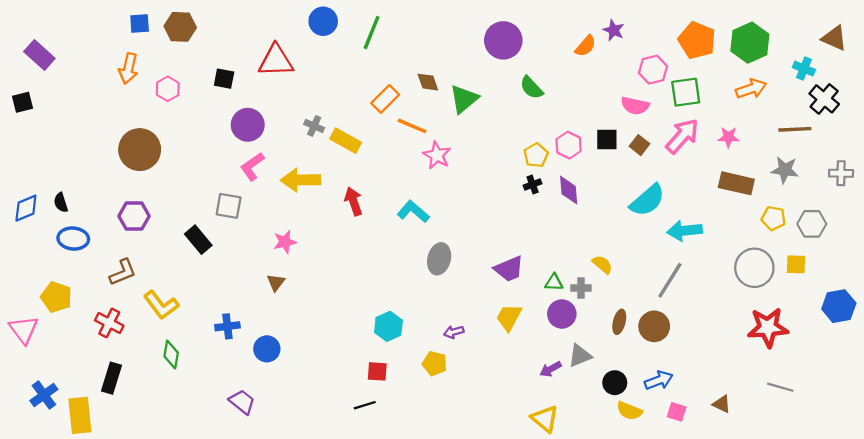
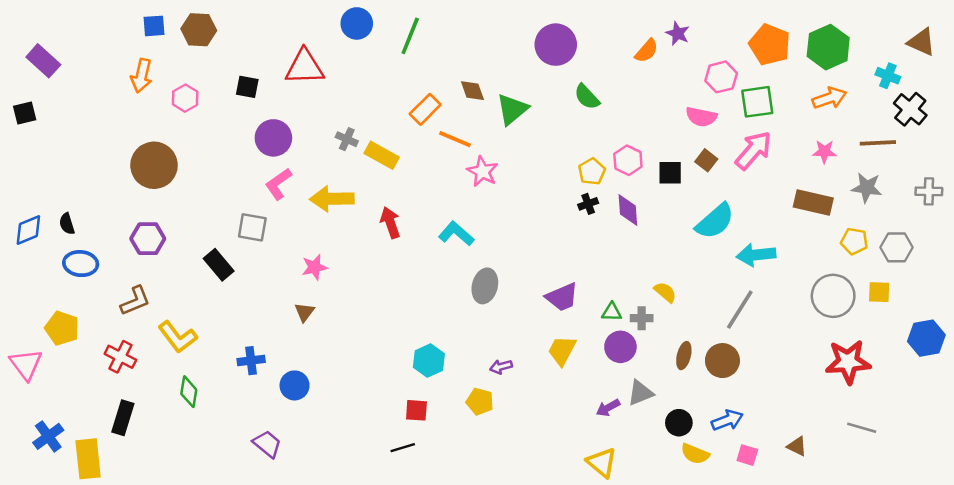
pink star: (728, 137) -> (824, 152), moved
black square: (607, 139) -> (670, 173), moved

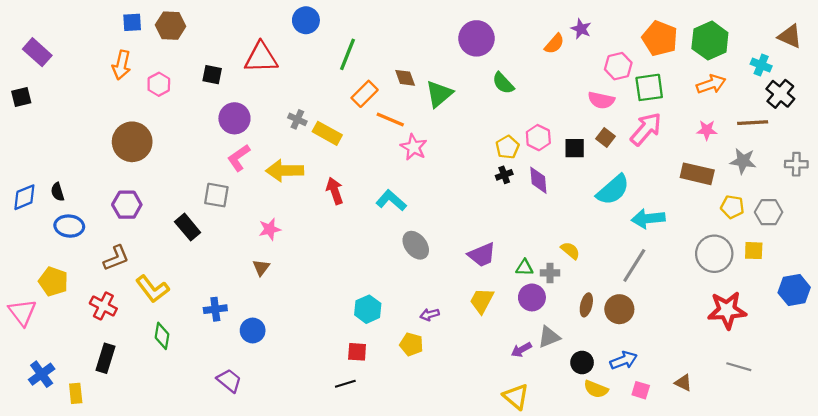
green line: (410, 36) -> (347, 54), moved
gray ellipse: (485, 286) -> (416, 245), turned -52
yellow rectangle: (88, 459) -> (76, 393), size x0.6

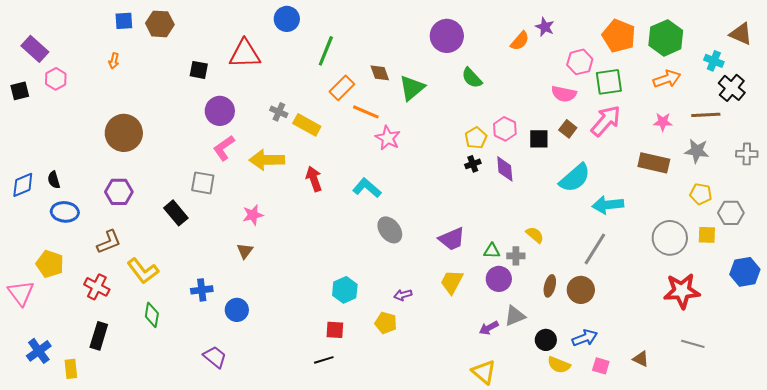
orange arrow: (121, 65) -> (114, 61), size x0.6
pink hexagon: (159, 84) -> (56, 79), moved
yellow pentagon: (732, 207) -> (701, 194), moved
gray hexagon: (769, 212) -> (731, 213), moved

